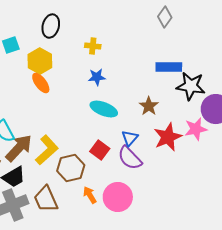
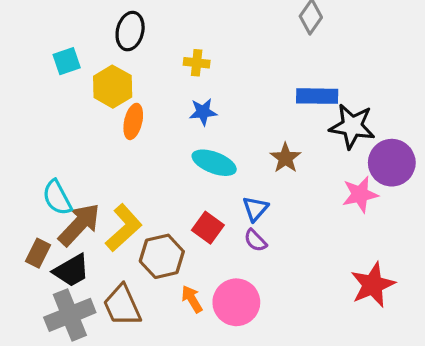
orange ellipse: (41, 83) -> (133, 121), moved, turned 50
red star: (168, 137) -> (373, 285), moved
purple semicircle: (130, 158) -> (255, 240), size x0.6

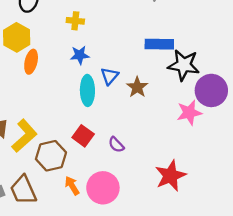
cyan ellipse: (214, 163) -> (87, 90), turned 68
blue triangle: (255, 209) -> (110, 76), moved
red star: (373, 285) -> (170, 176), moved

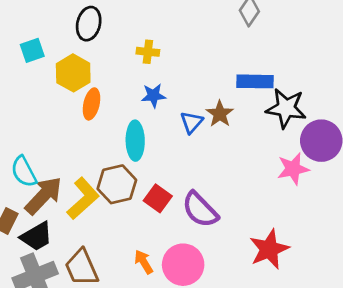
brown star: (137, 87) -> (220, 114), moved
cyan ellipse: (87, 90) -> (135, 141), moved
purple semicircle: (116, 145) -> (200, 210), size x1.8
brown hexagon: (51, 156) -> (117, 184), moved

